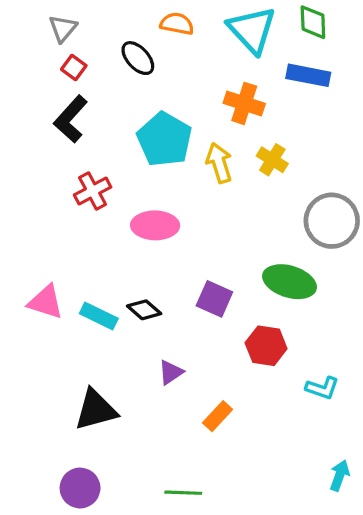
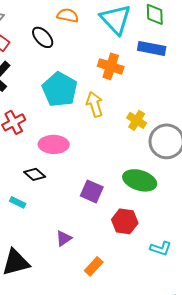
yellow cross: (272, 160) -> (137, 120), moved
black diamond: (144, 310) -> (35, 174), moved
cyan rectangle: (99, 316) -> (18, 202), size x0.7

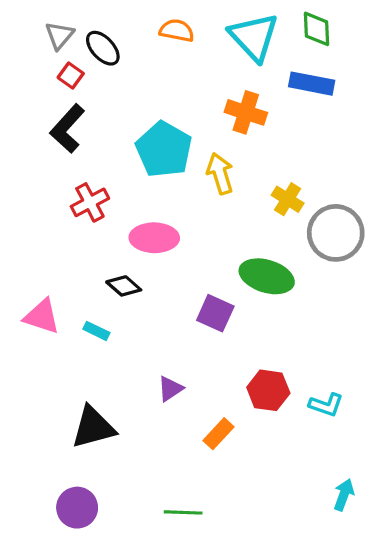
black ellipse: (43, 37) -> (103, 48), moved
green ellipse: (140, 180) -> (267, 276), moved
red hexagon: (125, 221) -> (268, 390), moved

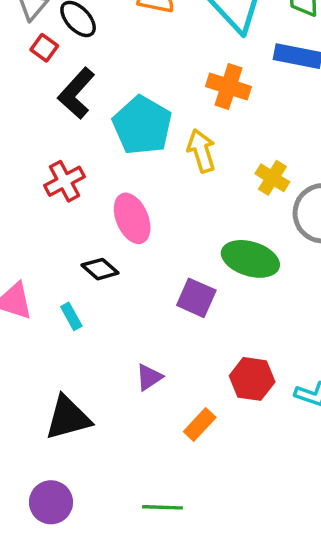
black L-shape: (67, 129) -> (76, 93), moved
pink ellipse: (154, 238) -> (132, 218), turned 66
cyan rectangle: (96, 331) -> (71, 316), turned 35

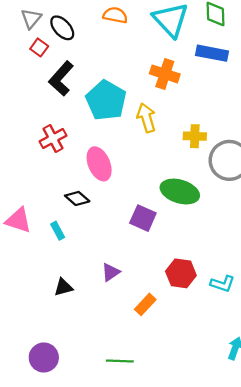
yellow cross: (272, 178) -> (195, 136), turned -30
black triangle: (68, 418) -> (63, 287), moved, size x0.6

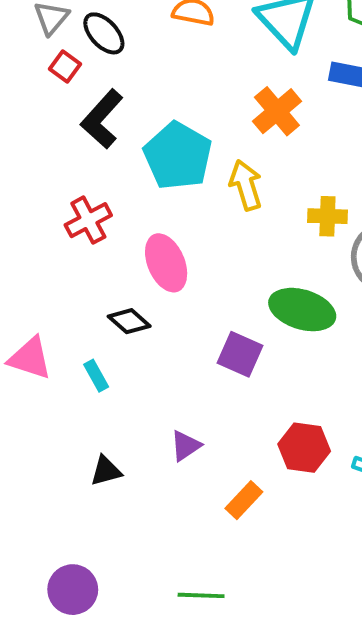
orange cross: (165, 74) -> (277, 111), turned 32

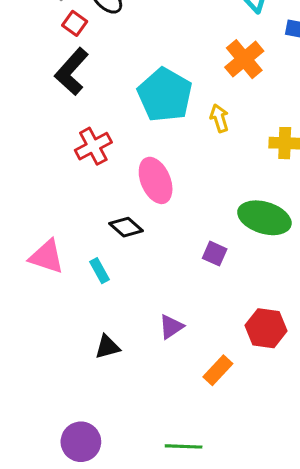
black L-shape: (102, 119) -> (72, 72), moved
yellow arrow: (246, 185) -> (219, 118), size x0.7
purple square: (240, 354) -> (215, 254), size x0.7

